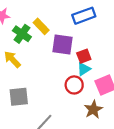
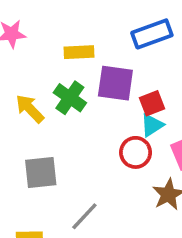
yellow rectangle: (41, 26) -> (79, 52), turned -49
green cross: (22, 34) -> (70, 98), moved

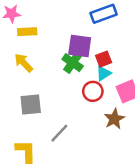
yellow rectangle: (79, 52) -> (27, 32), moved
green cross: (70, 98) -> (73, 63), moved

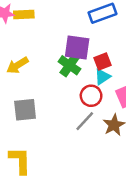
yellow rectangle: (27, 32) -> (24, 15), moved
yellow arrow: (24, 63) -> (17, 65), turned -78
gray line: (59, 133) -> (85, 121), moved

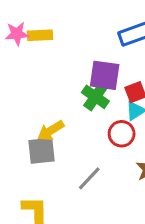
yellow arrow: (17, 65) -> (51, 131), moved
gray line: (85, 121) -> (89, 178), moved

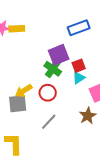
purple square: (105, 75) -> (59, 55), turned -30
red circle: (122, 134) -> (48, 93), moved

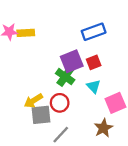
red square: (79, 66) -> (94, 62), moved
cyan triangle: (79, 78) -> (94, 86), turned -40
gray square: (18, 104) -> (41, 115), moved

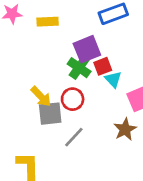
yellow rectangle: (26, 33) -> (48, 22), moved
red square: (94, 62) -> (103, 66), moved
yellow arrow: (33, 101) -> (41, 96), turned -102

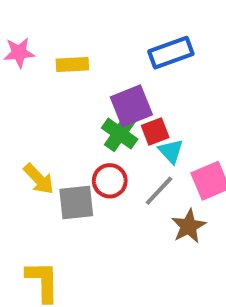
yellow arrow: (41, 96) -> (39, 179), moved
gray line: (74, 137) -> (159, 191), moved

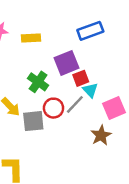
green cross: (120, 133) -> (38, 82), moved
gray line: (159, 191) -> (75, 104), moved

